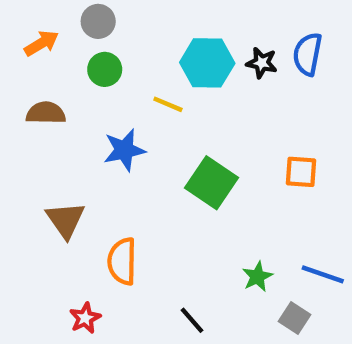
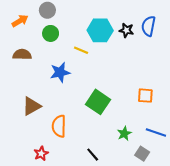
orange square: (301, 172) -> (145, 96), moved
green square: (212, 183) -> (98, 102), moved
brown triangle: (65, 220) -> (32, 106), turned 36

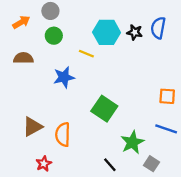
orange square: (145, 96) -> (167, 96), moved
brown triangle: (32, 106) -> (32, 127), moved
blue line: (156, 132) -> (166, 129), moved
green star: (124, 134) -> (132, 142), size x1.5
black line: (93, 155) -> (110, 165), moved

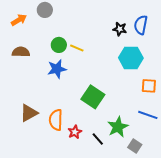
cyan hexagon: (107, 32) -> (131, 58), moved
green circle: (54, 36) -> (59, 45), moved
red star: (44, 164) -> (75, 132), moved
black line: (110, 165) -> (98, 139), moved

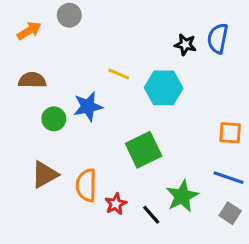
green circle: (59, 45) -> (54, 119), moved
cyan hexagon: (131, 58) -> (164, 88), moved
green square: (93, 97) -> (144, 150), turned 30
gray square: (135, 146) -> (230, 213), moved

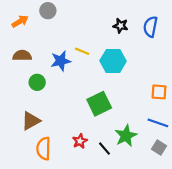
black star: (185, 45) -> (121, 26), moved
blue star: (88, 106) -> (61, 61), moved
orange semicircle: (86, 185) -> (44, 149), moved

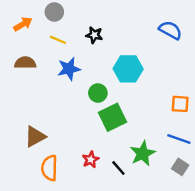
black star: (121, 26) -> (94, 35), moved
blue semicircle: (150, 27) -> (170, 30), turned 108
yellow line: (82, 51) -> (58, 40), moved
green circle: (37, 82) -> (98, 93), moved

